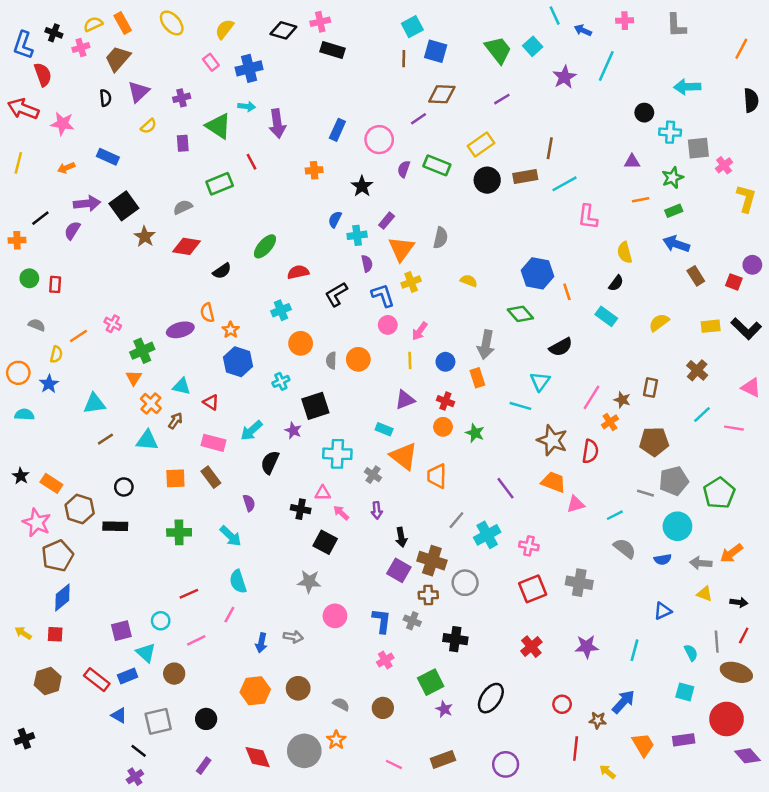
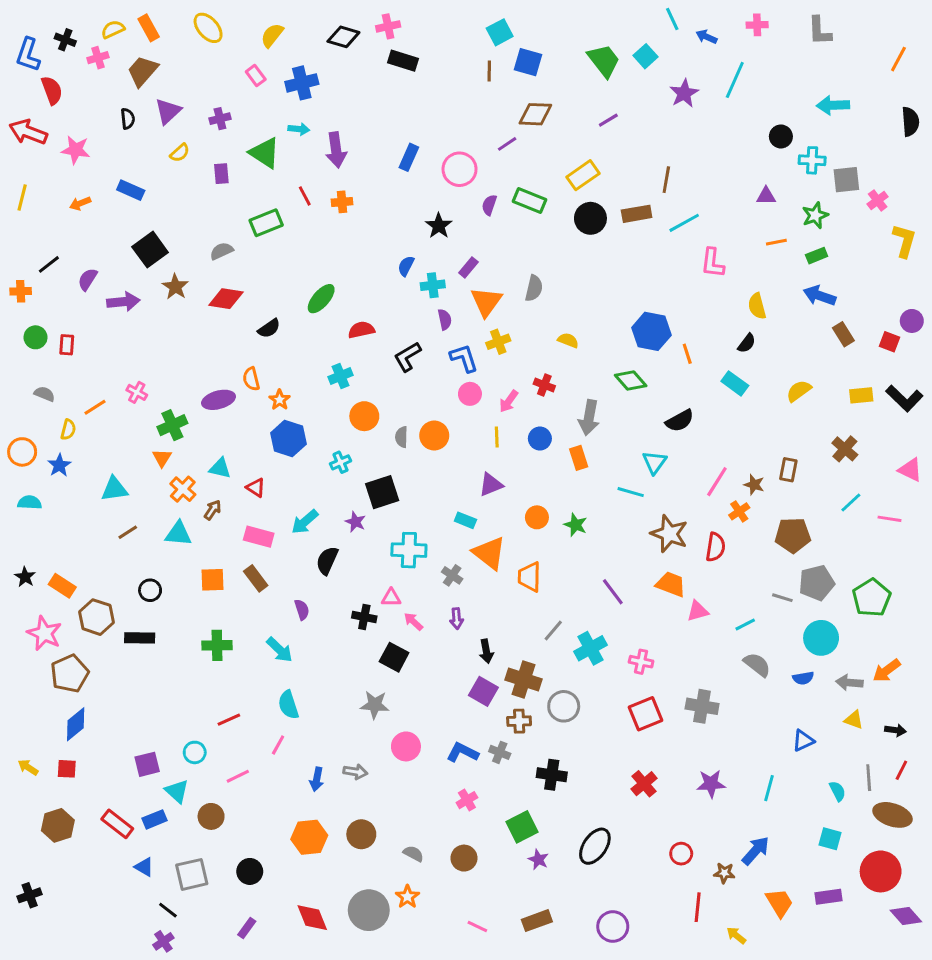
orange cross: (314, 170) -> (342, 202), moved
purple arrow: (87, 203) -> (123, 302), moved
red cross: (445, 401) -> (544, 385), moved
blue L-shape: (382, 621) -> (463, 752), turned -70

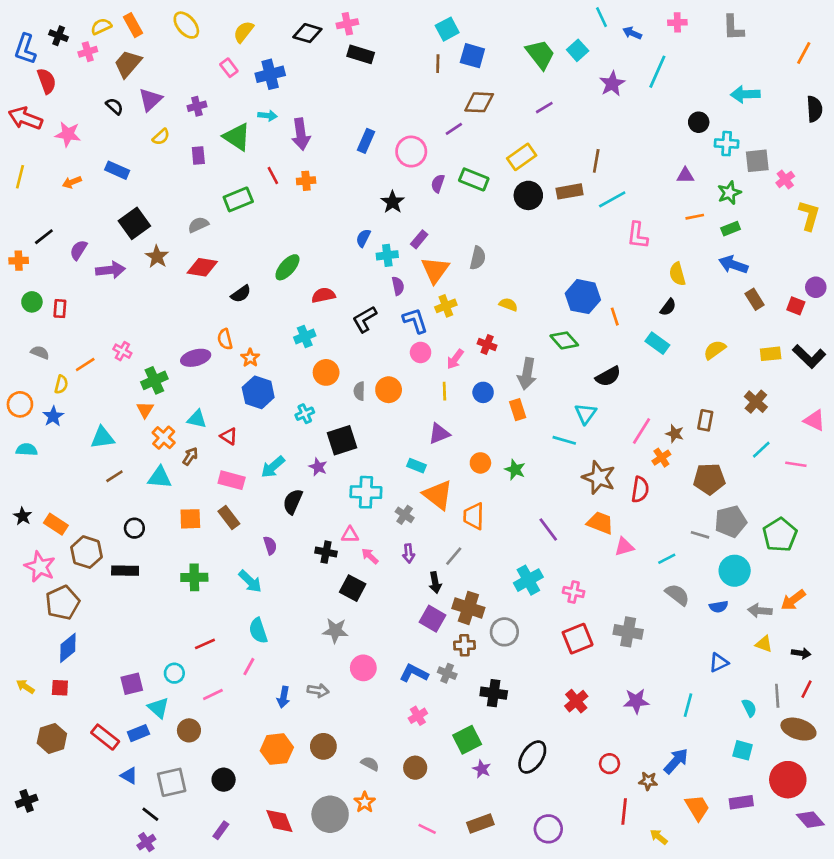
black semicircle: (128, 119) -> (114, 106), turned -42
gray line: (553, 630) -> (454, 556), moved

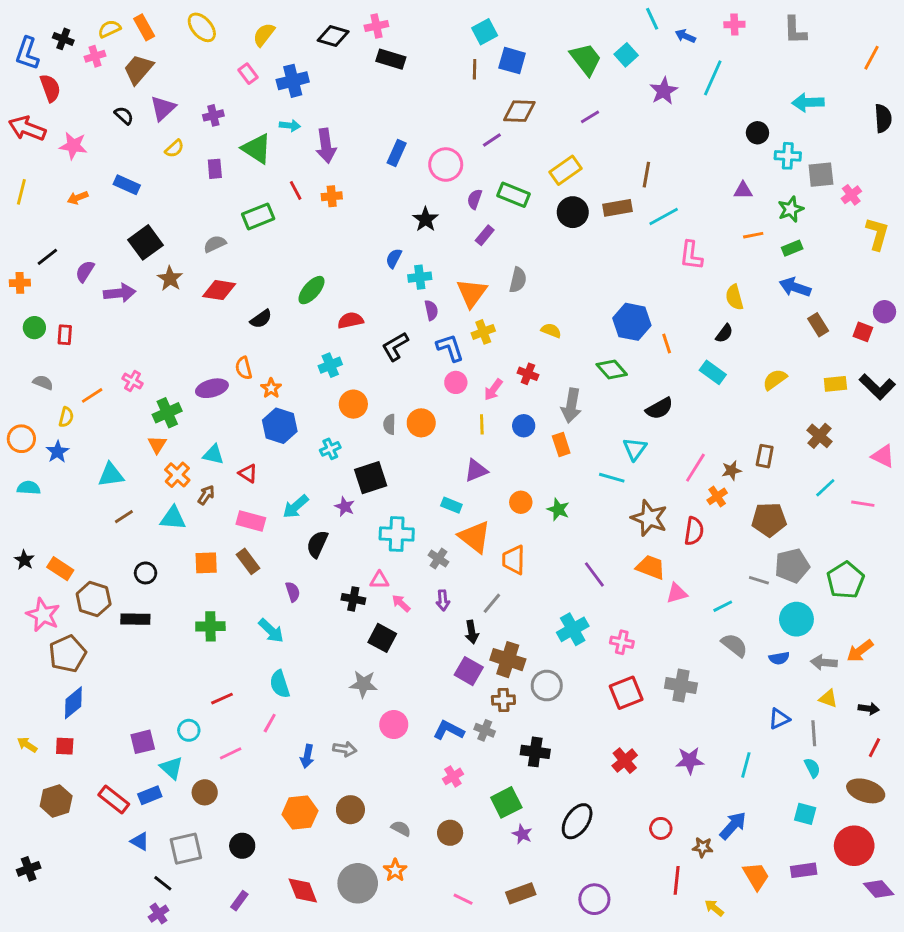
purple rectangle: (419, 239) -> (485, 235), moved
brown star: (675, 434) -> (731, 470), turned -30
gray line: (777, 696) -> (814, 733), moved

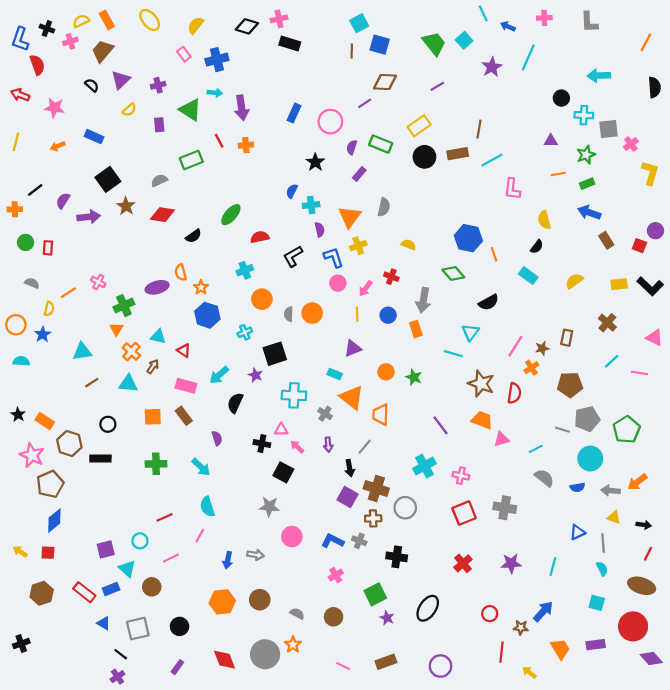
red arrow: (27, 128) -> (20, 95), size x0.7

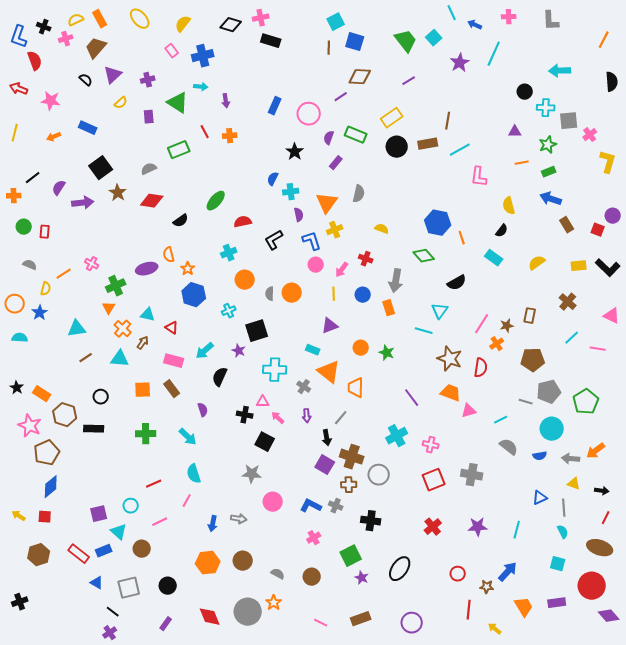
purple arrow: (242, 108) -> (226, 101), size x0.6

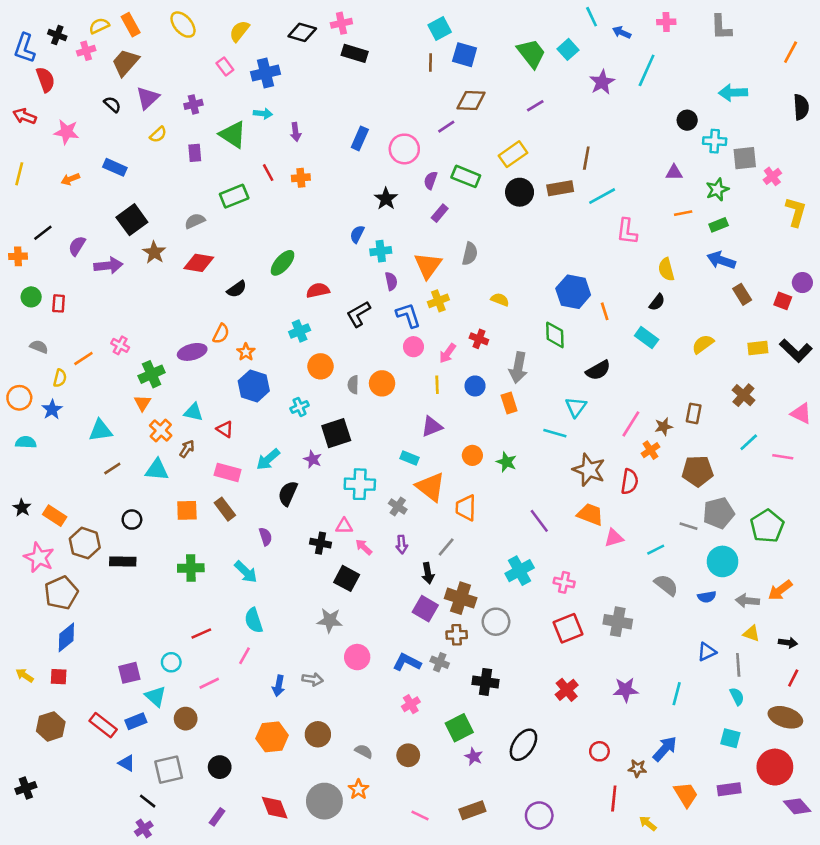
orange semicircle: (169, 255) -> (221, 334), turned -140
green diamond: (424, 256) -> (555, 335), turned 40

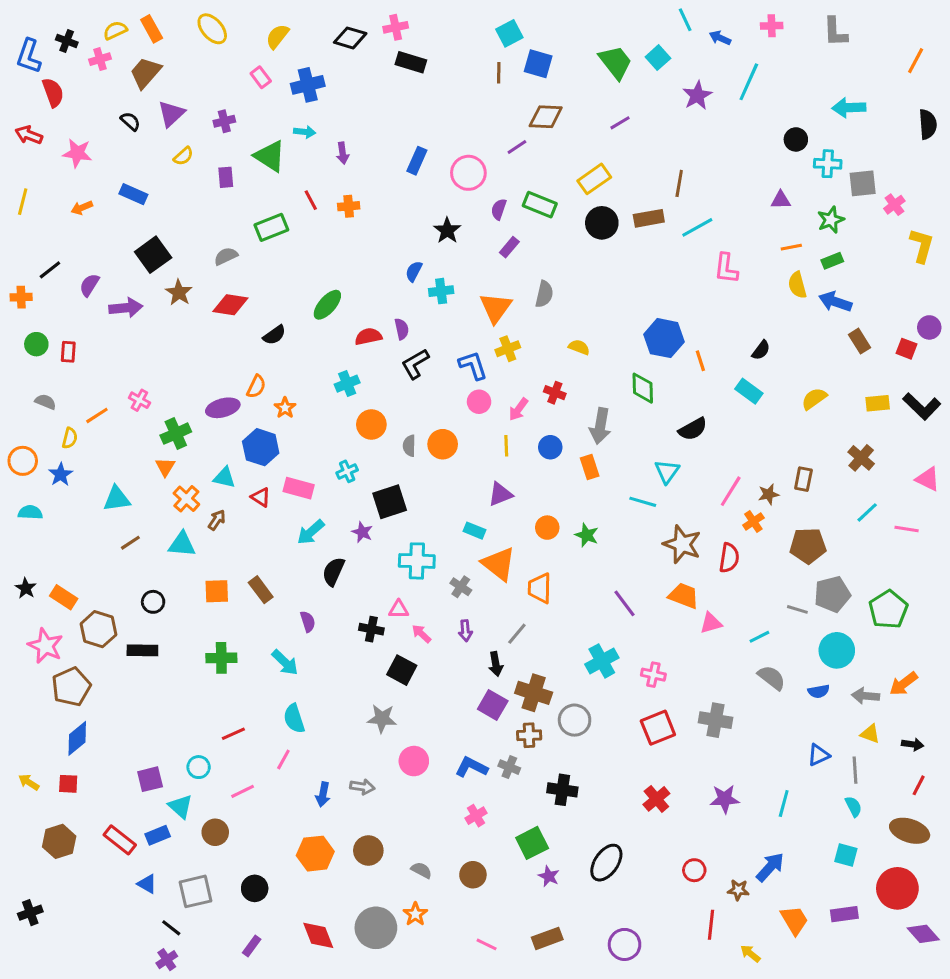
yellow semicircle: (666, 269) -> (797, 285), moved
purple semicircle: (391, 281) -> (402, 329), moved
blue hexagon: (254, 386) -> (261, 447), moved
pink rectangle: (228, 472) -> (299, 488), moved

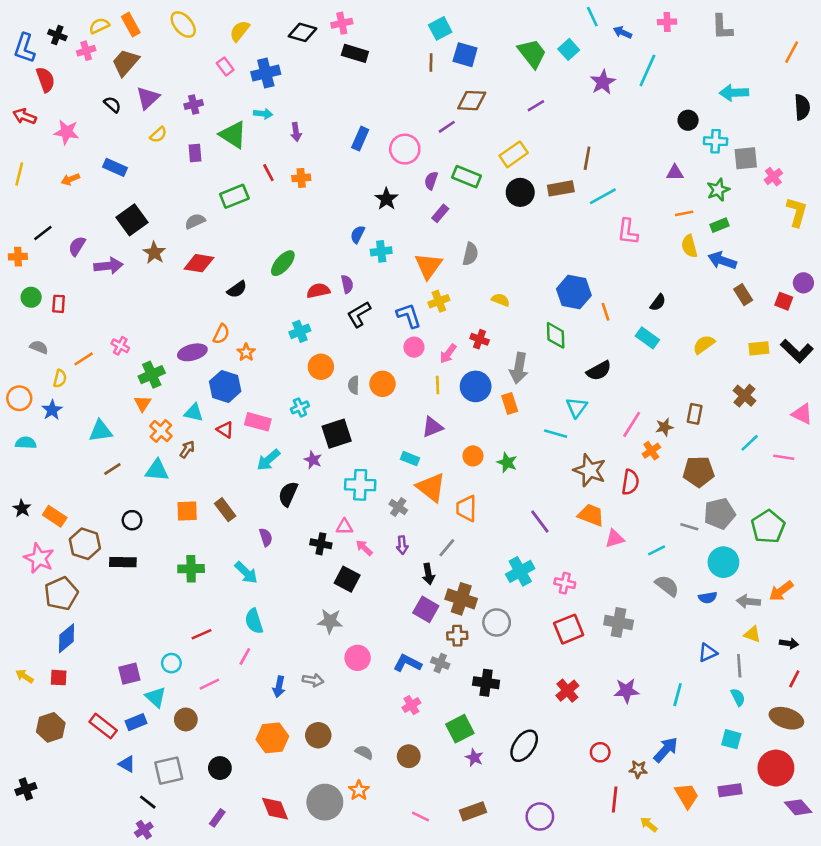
blue circle: (550, 447) -> (476, 386), size x1.5

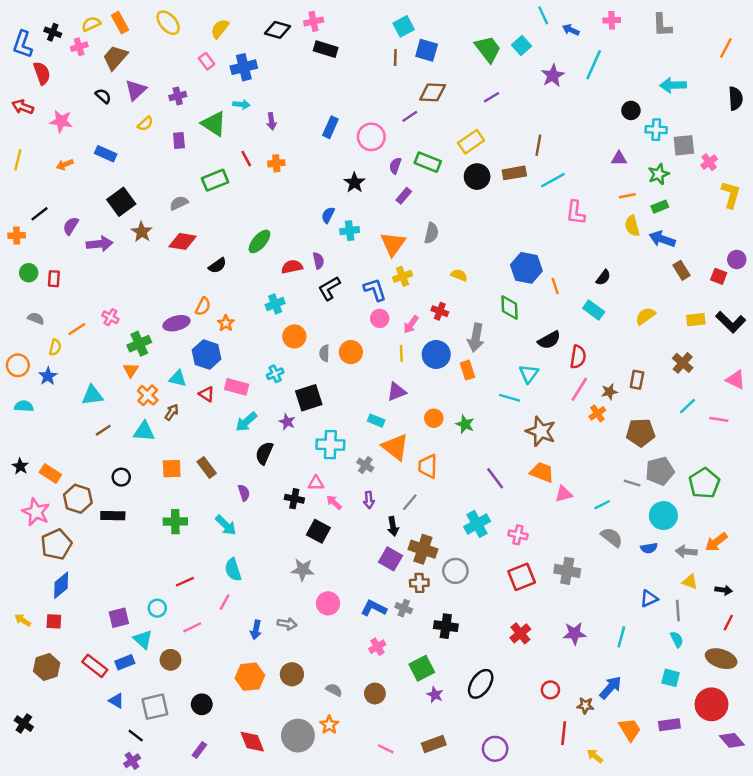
red semicircle: (630, 482) -> (578, 357), moved
black cross: (26, 789) -> (24, 724), turned -36

